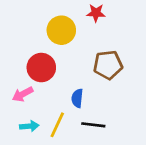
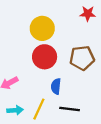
red star: (96, 13) -> (88, 14), moved
red circle: (41, 68) -> (45, 57), moved

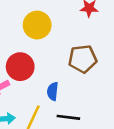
red circle: (45, 57) -> (20, 67), moved

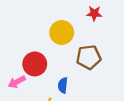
yellow circle: (37, 25) -> (62, 33), moved

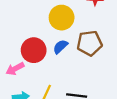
blue semicircle: (63, 85) -> (60, 47), moved, turned 40

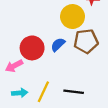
yellow circle: (62, 18) -> (73, 17), moved

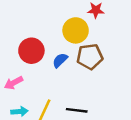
red circle: (32, 48) -> (31, 51), moved

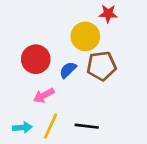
pink arrow: (14, 83) -> (44, 95), moved

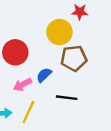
blue semicircle: (68, 70) -> (44, 75), moved
black line: (87, 126) -> (67, 98), moved

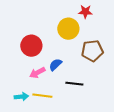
brown pentagon: (74, 58) -> (92, 51), moved
yellow line: (28, 112) -> (42, 96), turned 72

